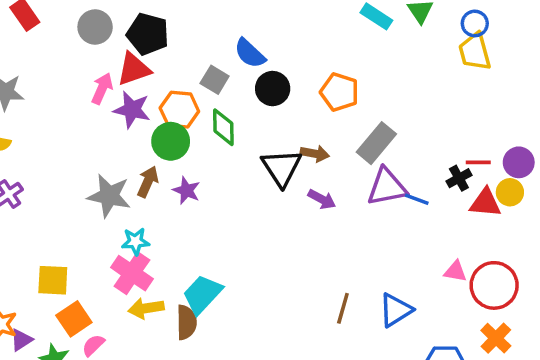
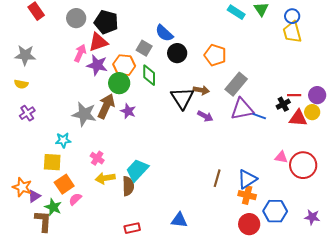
brown arrow: (148, 182) -> (106, 106), size x1.4
cyan star: (135, 241) -> (63, 140), moved
pink cross: (132, 273) -> (97, 158), size x0.6
orange cross: (496, 338) -> (247, 195), moved, turned -30

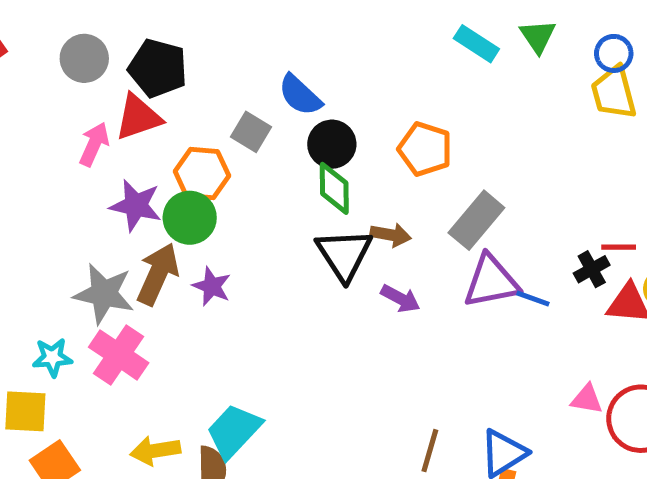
purple star: (97, 65) -> (136, 205), moved
green diamond: (149, 75) -> (334, 188), moved
pink cross: (97, 158) -> (119, 355), moved, size x1.6

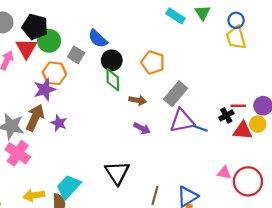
red triangle: (138, 117) -> (26, 48), turned -40
purple star: (136, 205) -> (45, 89), moved, turned -30
green circle: (190, 218) -> (49, 41), moved
black triangle: (344, 254) -> (117, 173), moved

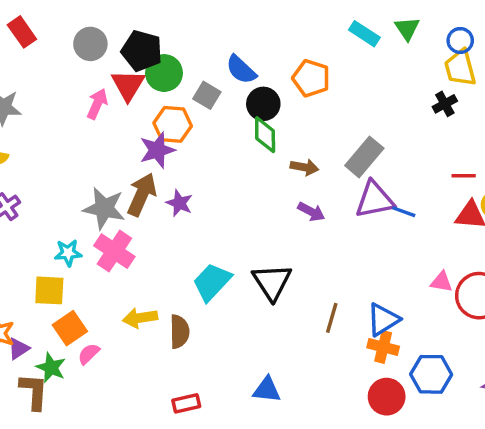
orange pentagon: (153, 62) -> (311, 78), moved
black cross: (226, 115) -> (445, 104), moved
cyan trapezoid: (69, 187) -> (212, 282), moved

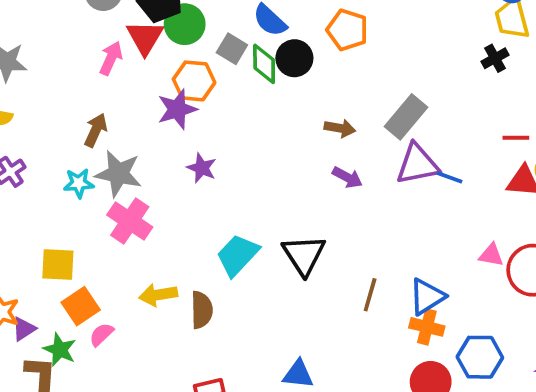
green diamond: (265, 135) -> (264, 64), moved
brown arrow: (142, 195) -> (96, 130), moved, size x0.7
cyan star: (68, 253) -> (79, 183), moved

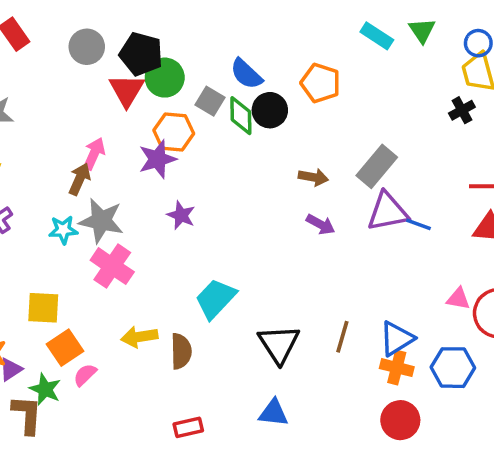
pink arrow: (111, 58) -> (94, 154), moved
black triangle: (304, 255) -> (279, 344), moved
blue hexagon: (480, 357) -> (453, 368), moved

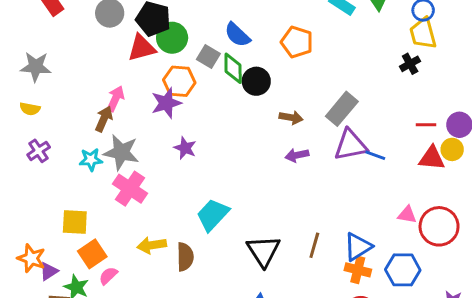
red triangle: (127, 90) -> (142, 48), turned 44
black circle: (270, 110) -> (256, 81), moved
purple arrow: (321, 224) -> (297, 155), turned 140

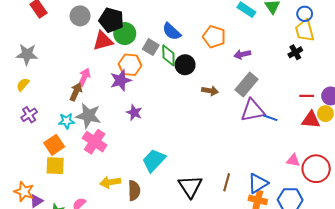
yellow semicircle: (30, 109) -> (23, 85), turned 120
purple arrow: (297, 155) -> (242, 54), moved
orange square: (92, 254) -> (54, 145), moved

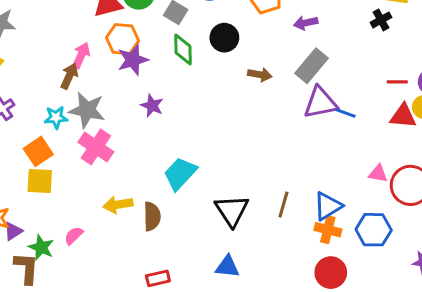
green diamond: (168, 55) -> (183, 49), moved
orange hexagon: (130, 65) -> (122, 39), moved

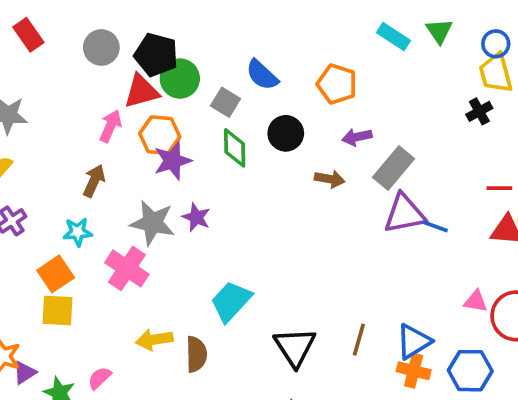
purple arrow: (306, 23) -> (357, 137), moved
pink arrow: (81, 55) -> (110, 126), moved
gray star: (87, 110) -> (152, 223), moved

